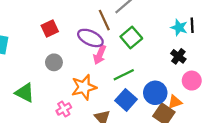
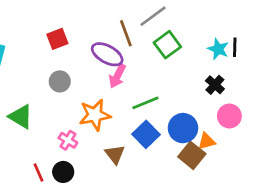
green square: (131, 37) -> (167, 45), moved
pink cross: (64, 109) -> (68, 140), turned -32

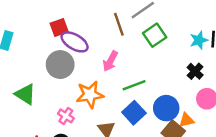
cyan star: (218, 49) -> (199, 40), turned 30
purple ellipse: (107, 54) -> (75, 42), moved
gray circle: (60, 81) -> (60, 65), size x1.5

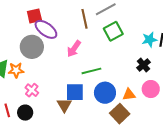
orange star: (90, 95) -> (16, 70), moved, size x0.7
blue circle: (166, 108) -> (105, 93), moved
blue square: (134, 113) -> (75, 92), moved, turned 36
orange triangle: (186, 120) -> (129, 95), moved

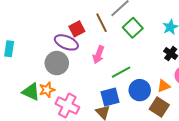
red square: (34, 16) -> (77, 29), moved
pink cross: (32, 90) -> (67, 105), size x1.6

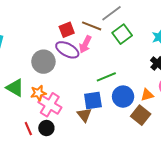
brown line: (102, 23) -> (92, 26), turned -48
purple ellipse: (66, 42) -> (67, 50), moved
pink arrow: (98, 55) -> (85, 44), moved
orange star: (47, 90) -> (38, 93), moved

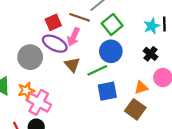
blue circle: (123, 97) -> (111, 51), moved
blue square: (93, 100) -> (107, 91), moved
brown triangle: (84, 115) -> (72, 65), moved

